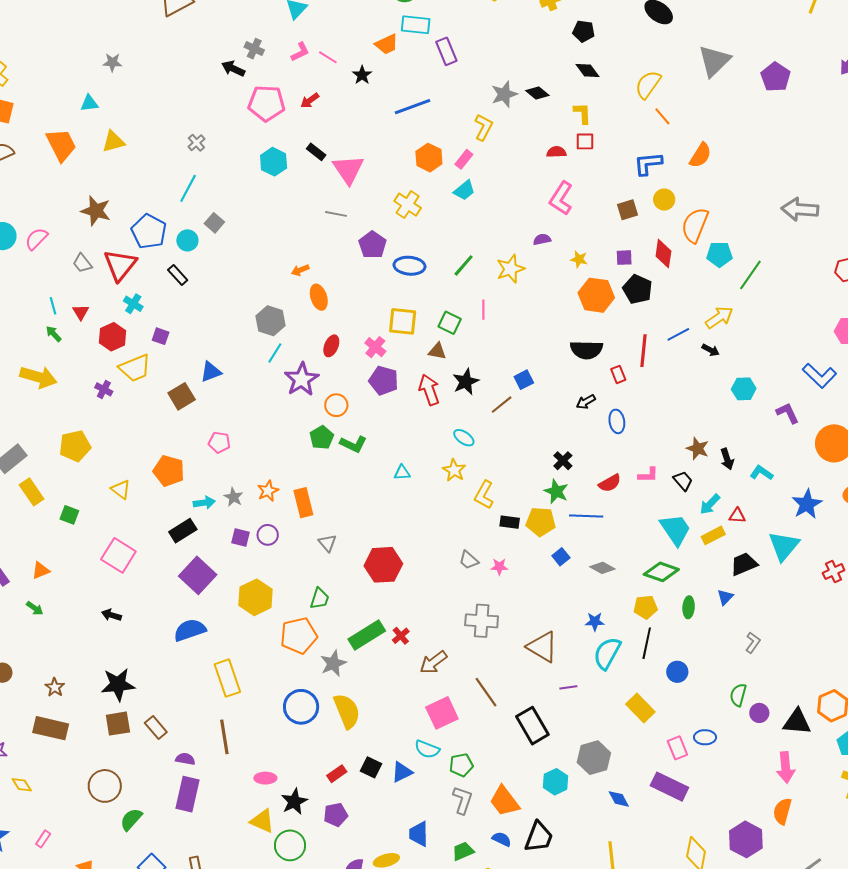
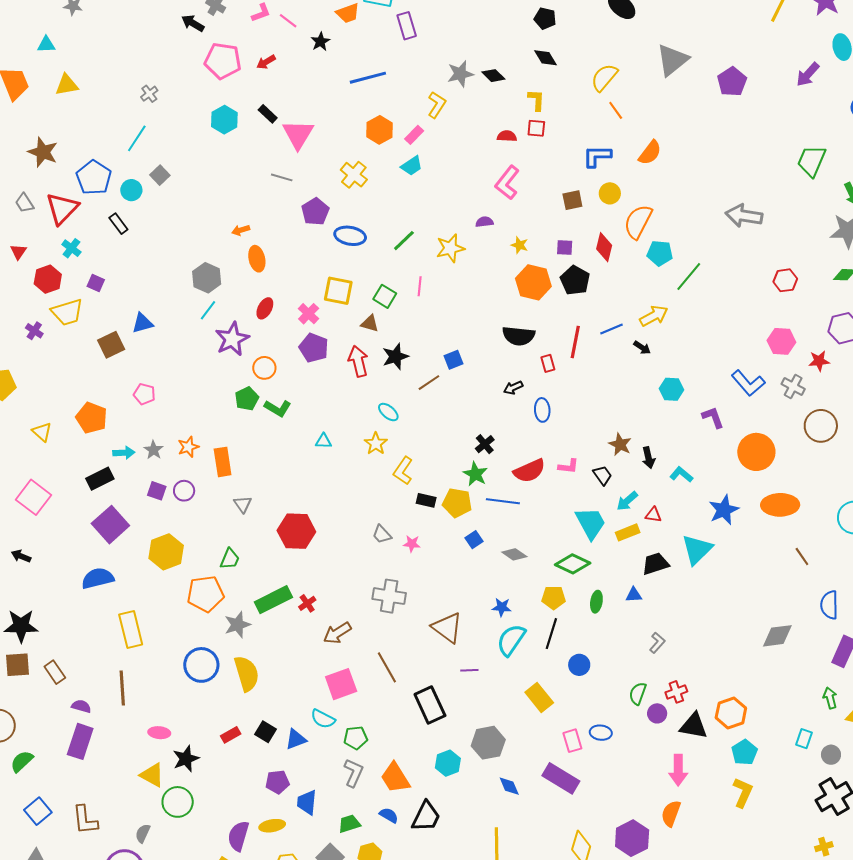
red semicircle: (610, 483) -> (529, 471), size x1.4
red cross: (834, 572) -> (676, 692), moved
blue triangle: (725, 597) -> (634, 595), turned 36
purple pentagon: (336, 815) -> (277, 782), moved

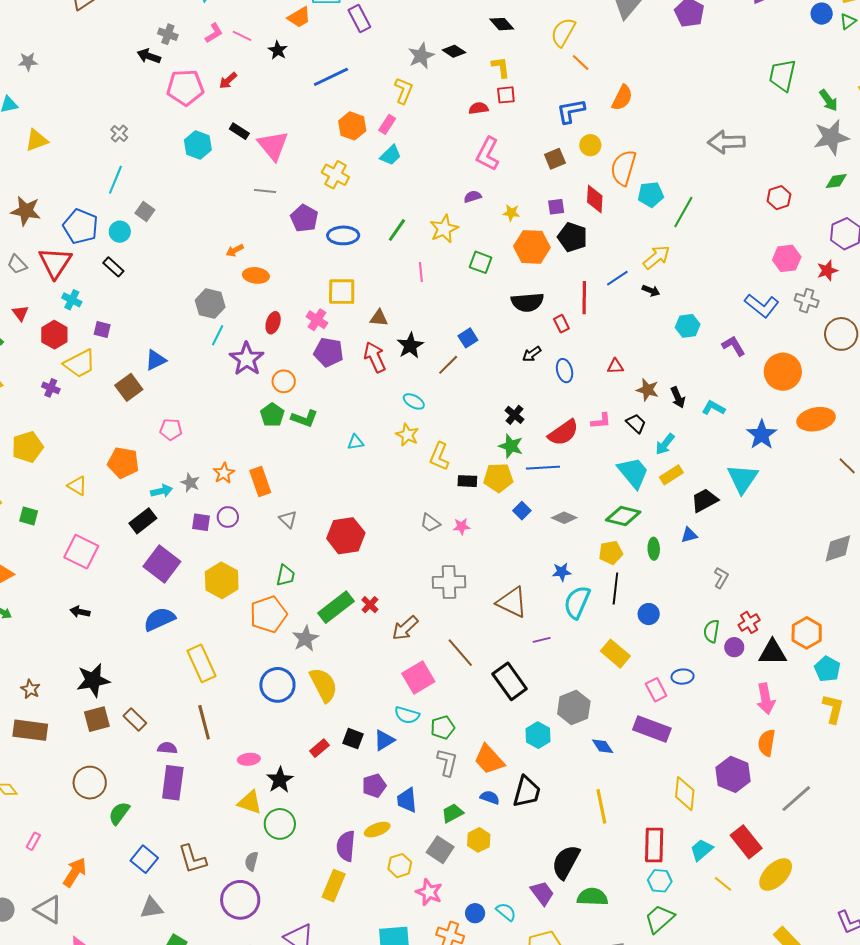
orange ellipse: (257, 259) -> (256, 275), turned -60
green square: (385, 296) -> (481, 262), moved
red triangle: (653, 515) -> (615, 366), moved

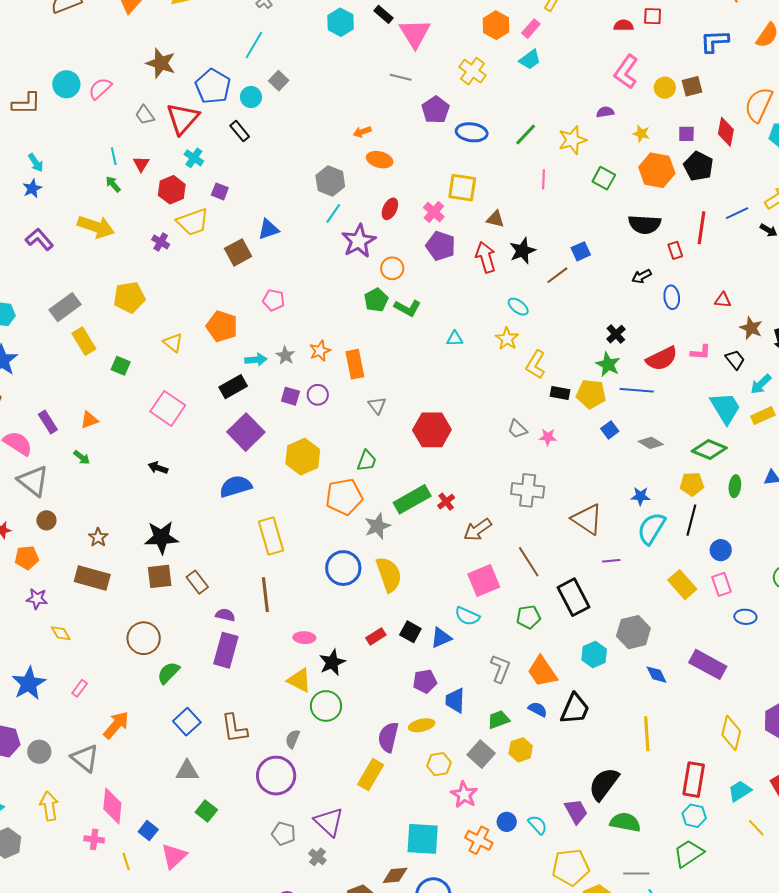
yellow circle: (590, 145) -> (665, 88), moved
pink rectangle: (656, 690) -> (721, 584), moved
green pentagon: (443, 727) -> (528, 617), moved

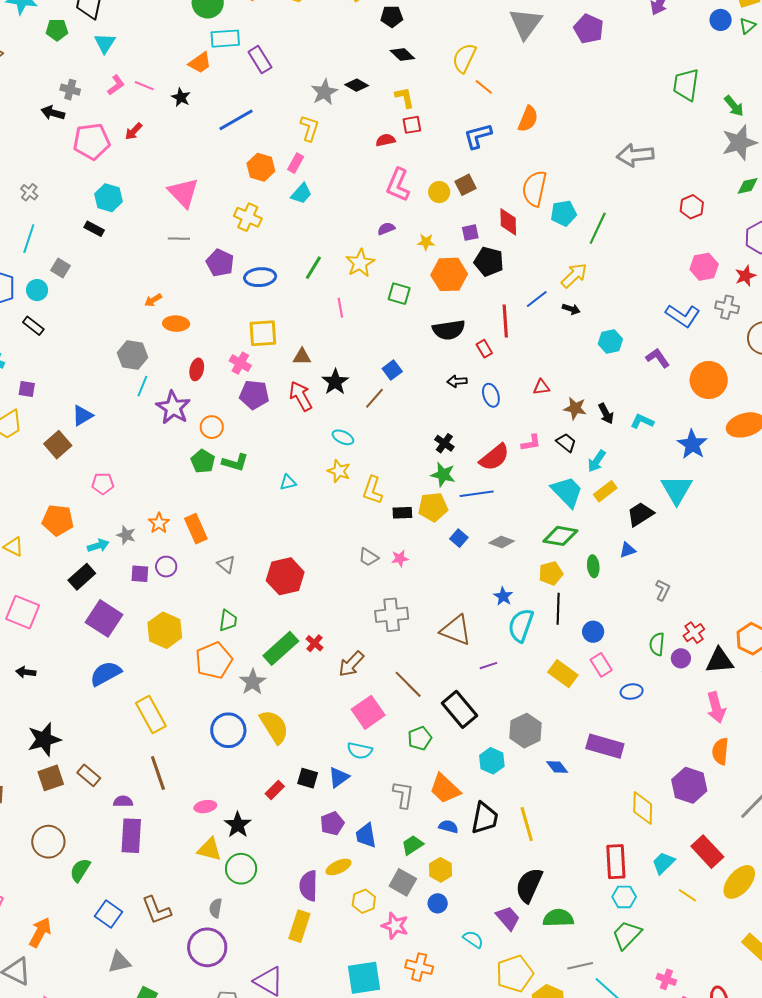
black rectangle: (384, 14) -> (94, 229), moved
black arrow: (642, 276) -> (457, 381), turned 36
blue star: (641, 496) -> (503, 596), turned -30
yellow line: (647, 734) -> (527, 824), moved
blue circle: (507, 822) -> (438, 903), moved

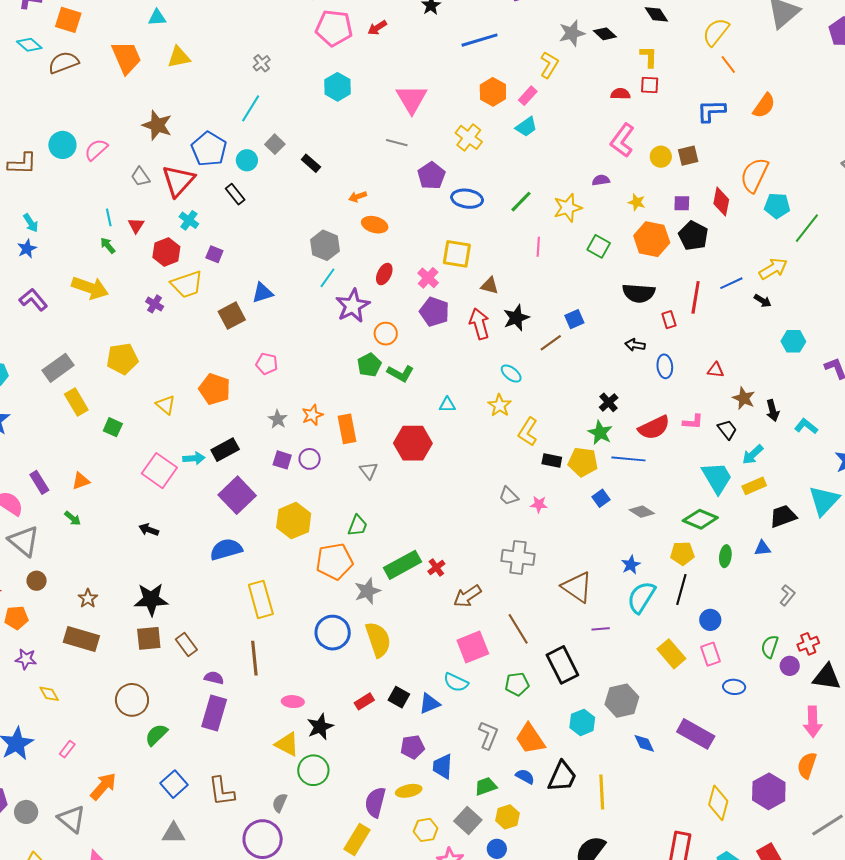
black rectangle: (94, 229) -> (311, 163), moved
cyan arrow: (98, 546) -> (194, 458), moved
red hexagon: (285, 576) -> (413, 443), moved

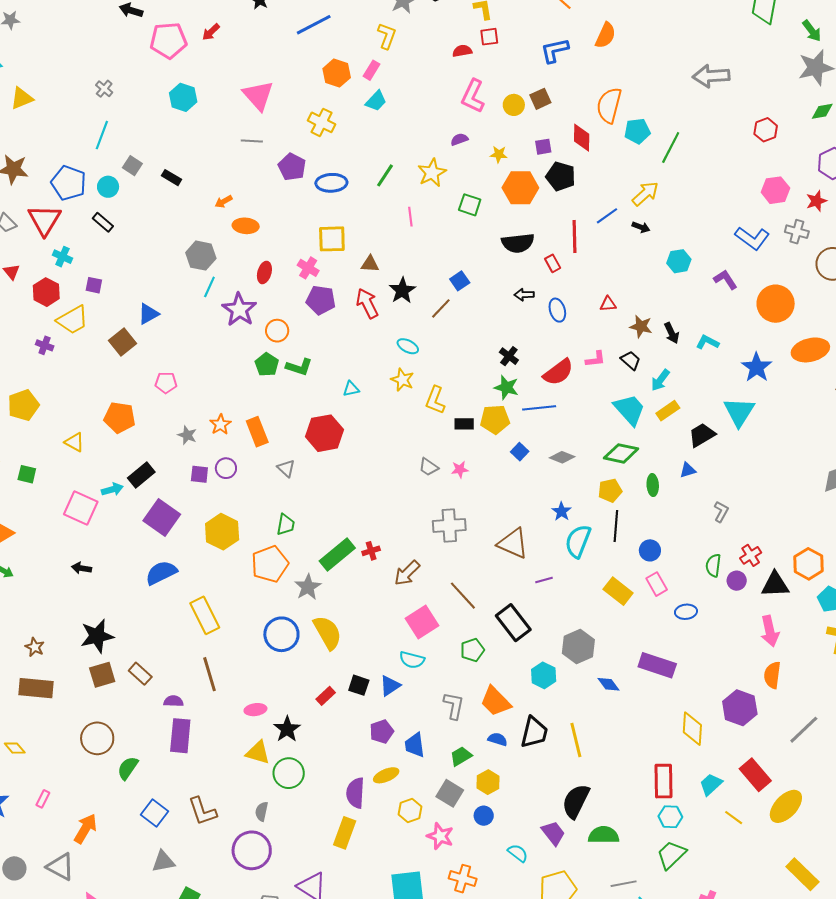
red cross: (436, 568) -> (371, 551), turned 30

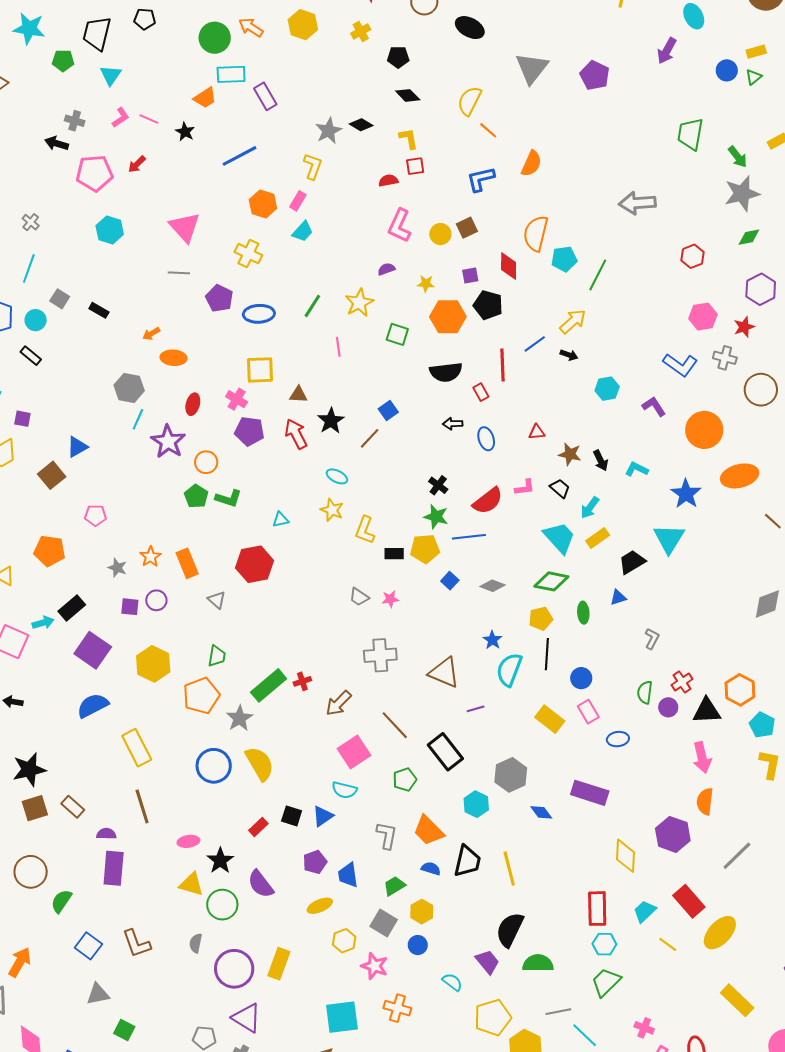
purple semicircle: (355, 793) -> (261, 884), moved, turned -40
purple circle: (252, 850) -> (234, 969), moved

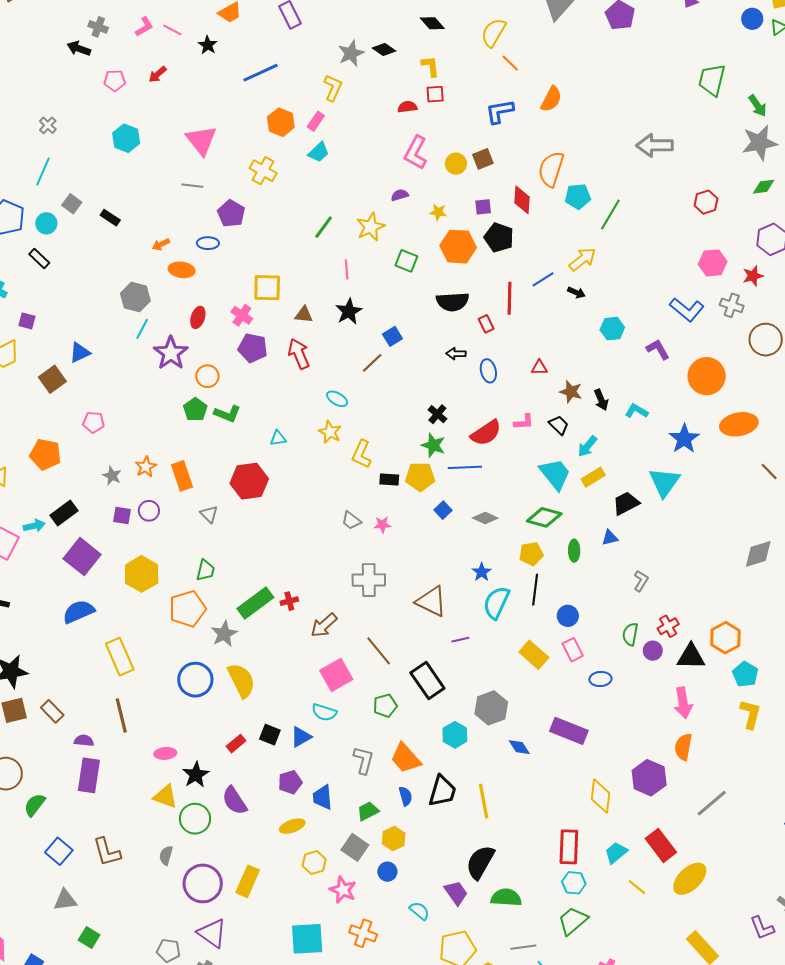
pink pentagon: (94, 173) -> (115, 81), size x0.6
blue ellipse: (259, 314) -> (208, 243), moved, size x0.7
black star: (331, 421) -> (349, 311), moved
blue semicircle: (431, 869) -> (405, 796), turned 54

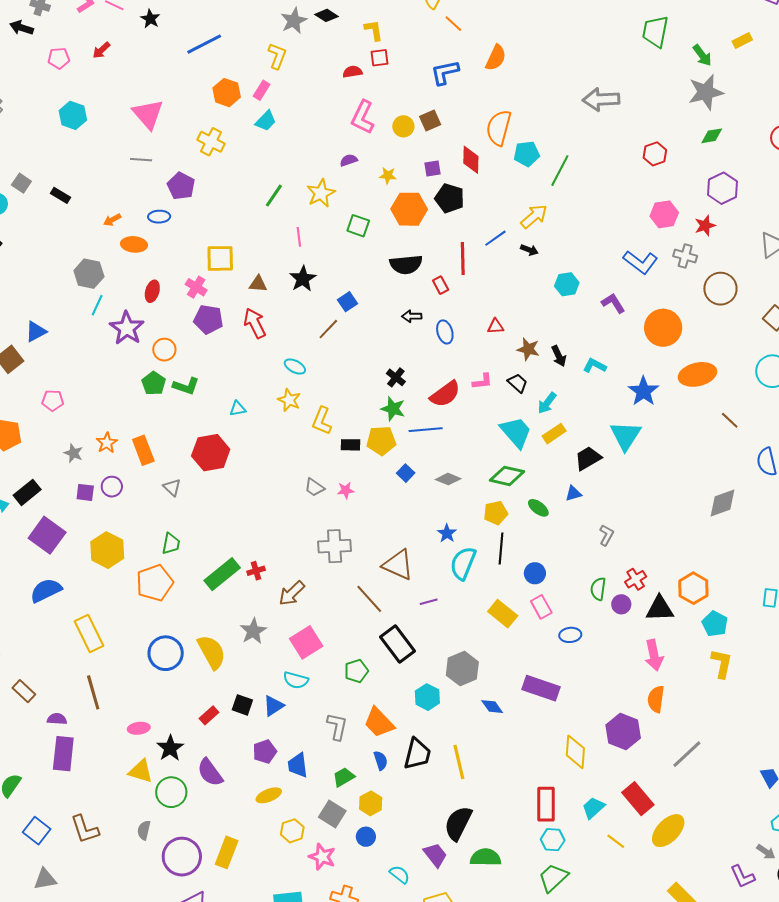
green ellipse: (574, 551) -> (538, 508), turned -50
gray star: (224, 634) -> (253, 631), moved
brown line: (379, 651) -> (369, 599), moved

